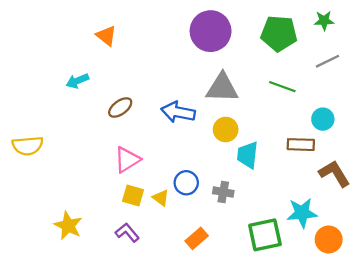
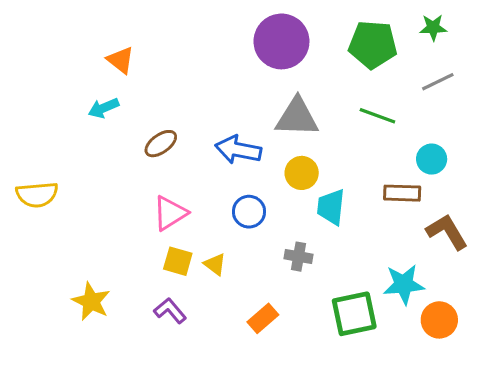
orange triangle: (106, 36) -> (121, 60), moved
blue circle: (186, 183) -> (249, 212), moved

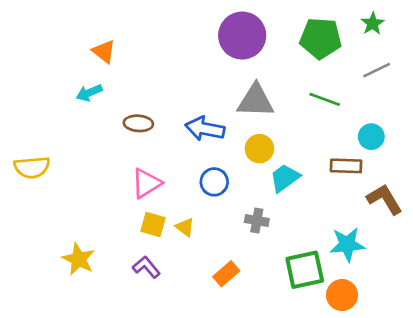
green star: (433, 28) -> (373, 24), turned -30
brown ellipse: (161, 144) -> (138, 123), turned 40
cyan trapezoid: (331, 207) -> (285, 178), turned 48
orange circle: (439, 320) -> (342, 295), moved

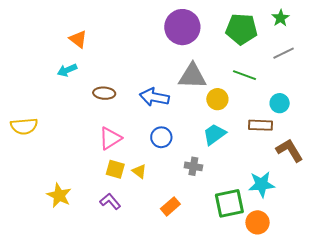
yellow circle: (259, 149) -> (217, 99), moved

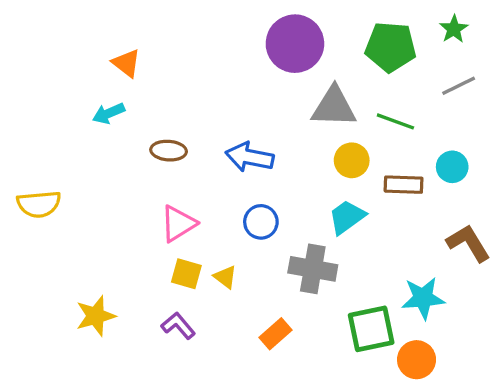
gray triangle: (192, 76) -> (334, 107), moved
brown rectangle: (261, 125) -> (404, 185), moved
gray cross: (193, 166) -> (313, 269), size x1.6
yellow star: (59, 195) -> (96, 316), turned 30

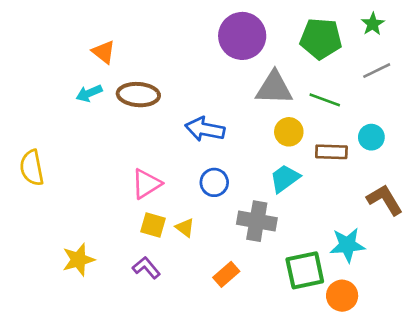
brown ellipse: (169, 151) -> (138, 95), moved, size x1.4
yellow semicircle: (39, 204) -> (32, 168), turned 84

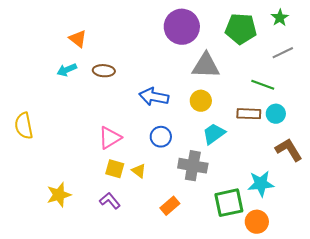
brown ellipse: (138, 95) -> (104, 71), size x0.7
green line: (325, 100) -> (263, 85), moved
yellow circle: (289, 132) -> (201, 101), moved
cyan circle: (371, 137) -> (276, 114), moved

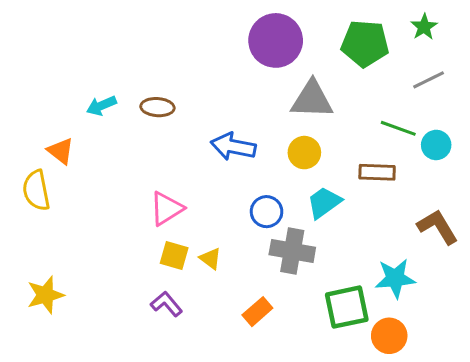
orange triangle: (78, 39) -> (61, 151), moved
cyan circle: (276, 114) -> (436, 145), moved
blue circle: (161, 137) -> (267, 212), moved
yellow star: (59, 195) -> (45, 295), moved

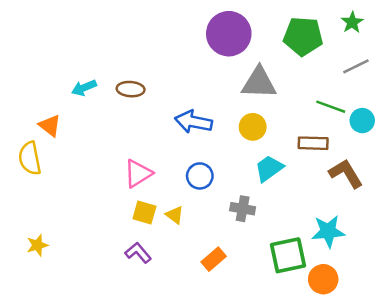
blue circle: (267, 212) -> (200, 176), moved
brown L-shape: (438, 227) -> (346, 173), moved
gray cross: (292, 251) -> (243, 209), size x0.7
yellow star: (45, 295) -> (37, 245), size x0.7

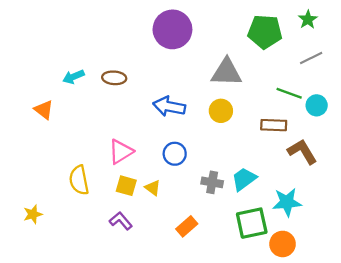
purple circle: (229, 34) -> (172, 29), moved
yellow semicircle: (30, 158) -> (79, 180), moved
cyan trapezoid: (269, 168) -> (244, 179), moved

